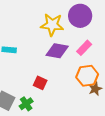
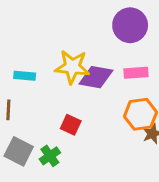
yellow star: (52, 25) -> (72, 67), moved
pink rectangle: (84, 48) -> (136, 73), turned 42

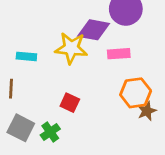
pink rectangle: (136, 73) -> (119, 54), moved
purple diamond: (96, 77) -> (94, 30), moved

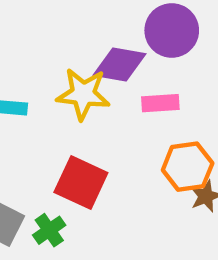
red square: (70, 103) -> (81, 183), size x1.6

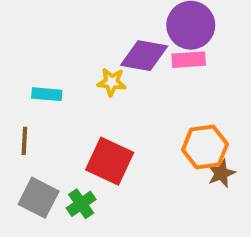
yellow star: (83, 94) -> (112, 82), size x0.6
pink rectangle: (160, 103) -> (189, 60), moved

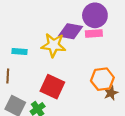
yellow star: (112, 82) -> (53, 45), size x1.6

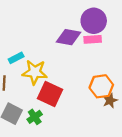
yellow star: (53, 45) -> (35, 72), moved
cyan rectangle: (19, 51) -> (16, 58), turned -32

